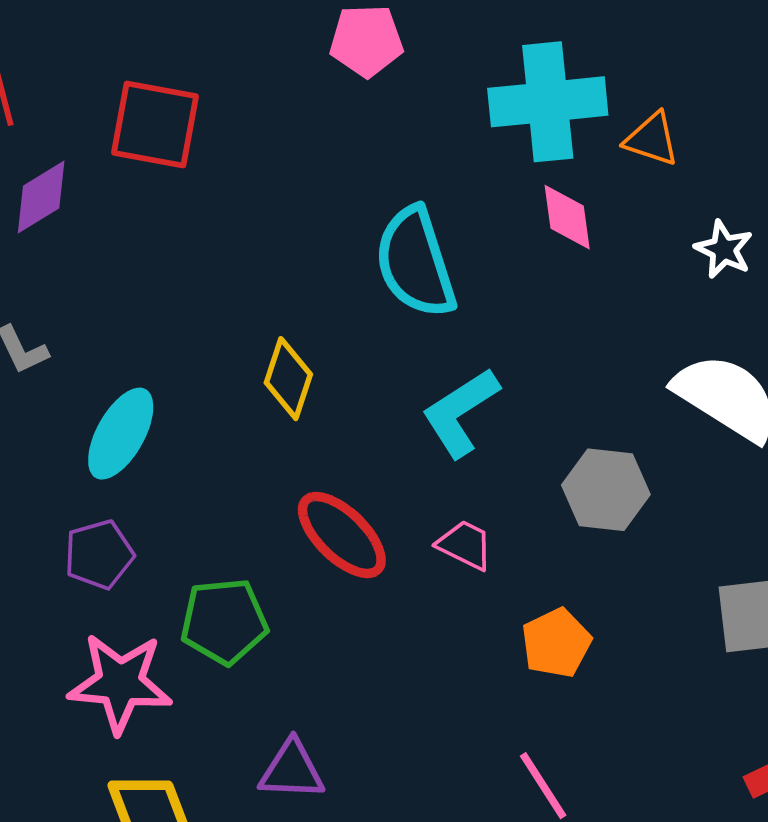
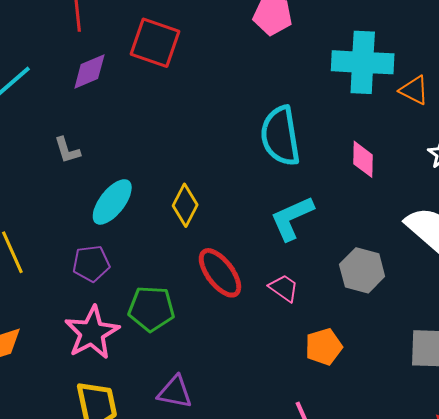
pink diamond: (567, 217) -> (363, 159), moved
yellow diamond: (288, 379) -> (185, 205), moved
pink star: (120, 683) -> (92, 333), turned 30

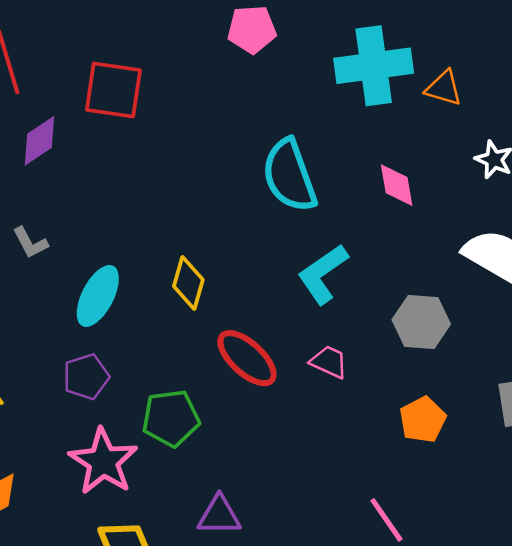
orange pentagon: (324, 347) -> (423, 420), moved

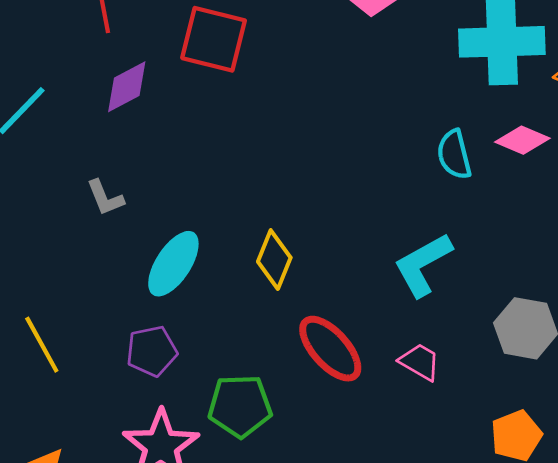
cyan semicircle: (289, 175) -> (454, 154), moved, size x0.6
pink diamond: (397, 185) -> (522, 140), moved, turned -63

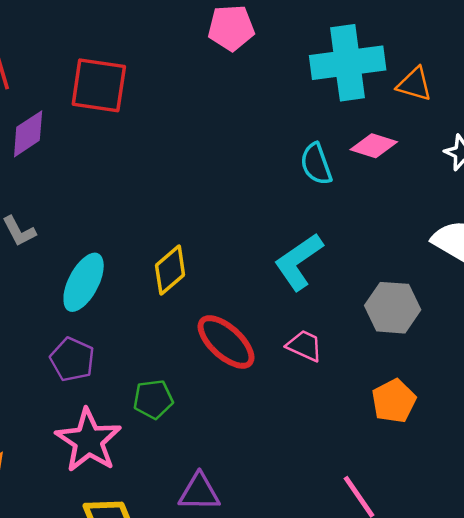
yellow diamond: (274, 260) -> (170, 270), turned 33
purple pentagon: (152, 351) -> (72, 359), turned -30
green pentagon: (240, 406) -> (153, 399), size x0.7

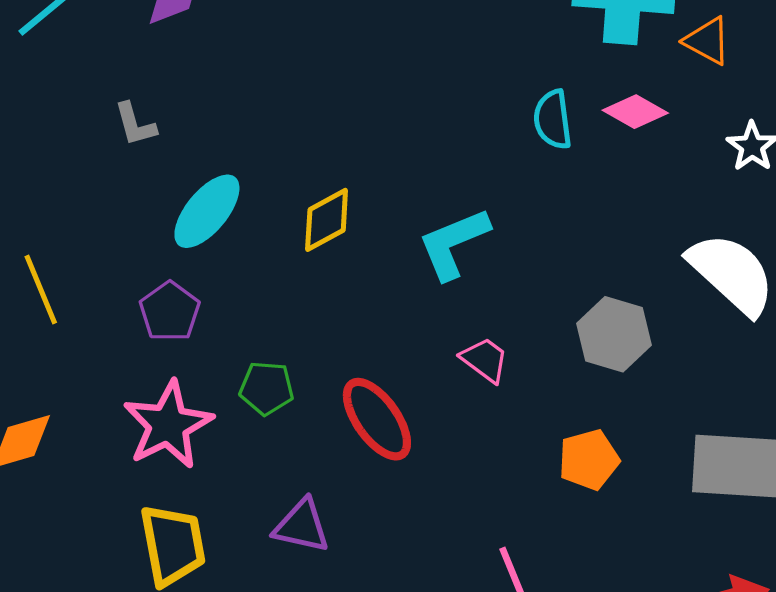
cyan L-shape: (299, 262) -> (454, 243), moved
red ellipse: (226, 342) -> (377, 419), moved

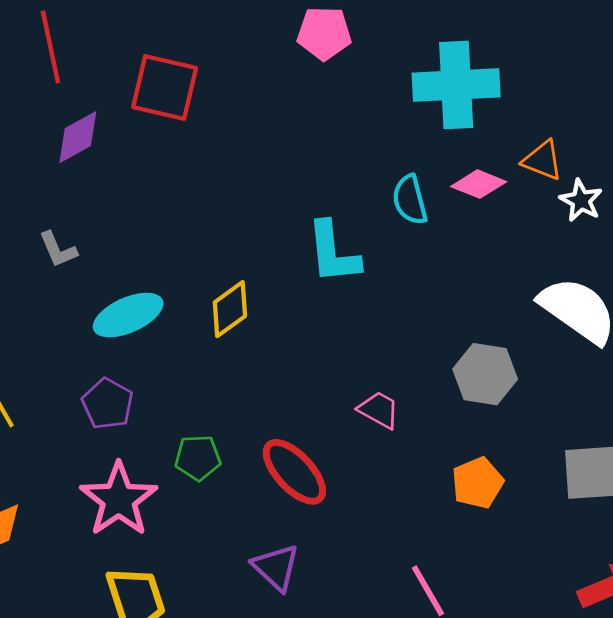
orange triangle: (707, 41) -> (543, 160), moved
cyan ellipse: (207, 211) -> (128, 315), turned 34
cyan L-shape: (454, 243) -> (333, 253), moved, turned -66
purple triangle: (302, 526) -> (276, 567), moved, turned 38

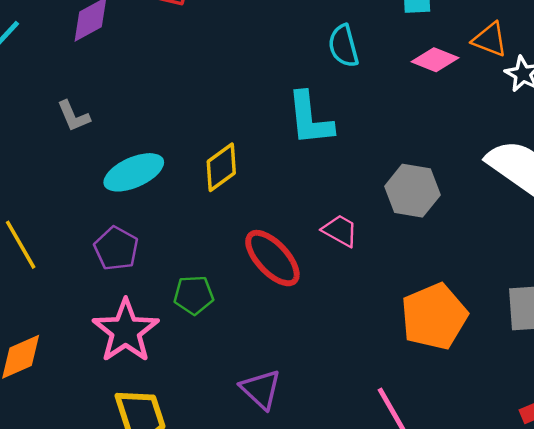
cyan semicircle: (410, 200) -> (343, 46), moved
gray hexagon: (485, 374) -> (412, 191), moved
pink trapezoid: (379, 410) -> (340, 231), moved
red ellipse: (294, 472) -> (272, 258), moved
orange pentagon: (478, 483) -> (434, 316), size x1.5

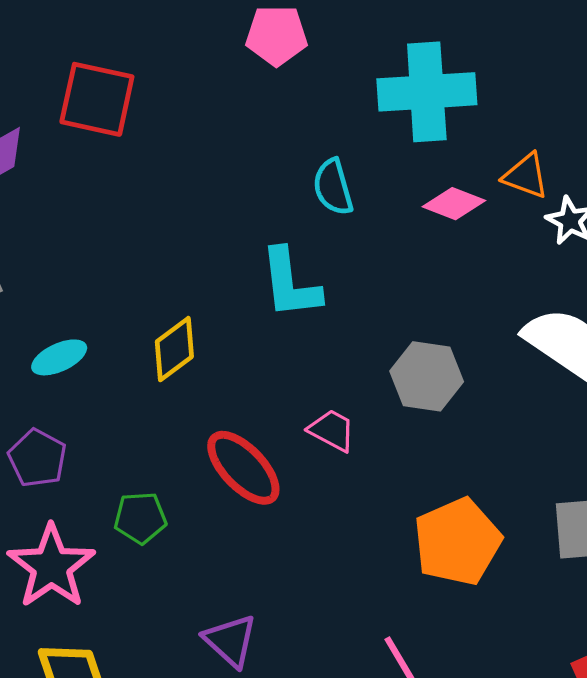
cyan ellipse: (134, 172) -> (59, 357), size x0.7

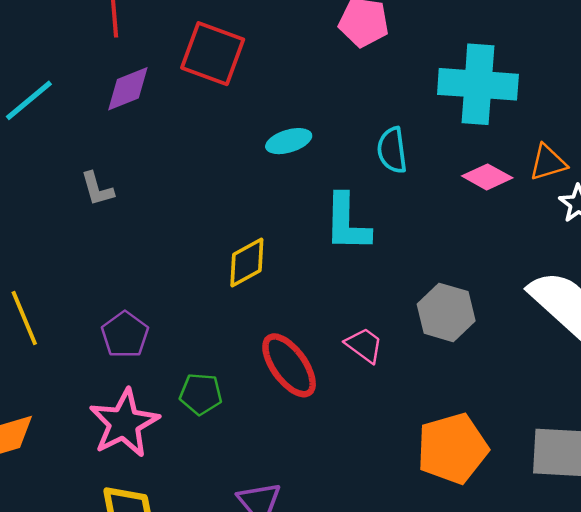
orange triangle: (526, 176) -> (548, 163), turned -45
cyan ellipse: (59, 357) -> (289, 141), moved

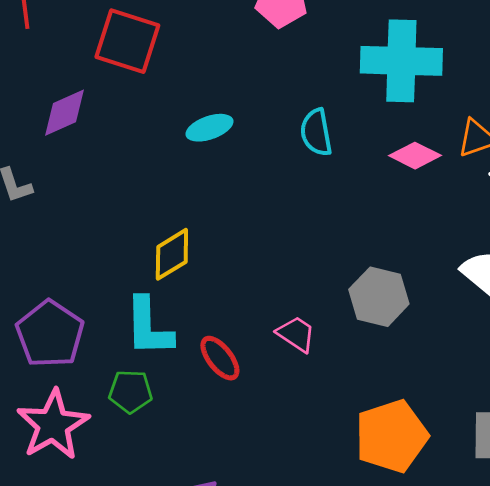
purple diamond: (128, 89) -> (65, 113), moved
cyan L-shape: (347, 223) -> (149, 327), moved
purple pentagon: (125, 335) -> (50, 334), size x1.4
red ellipse: (289, 365) -> (220, 358), size x0.7

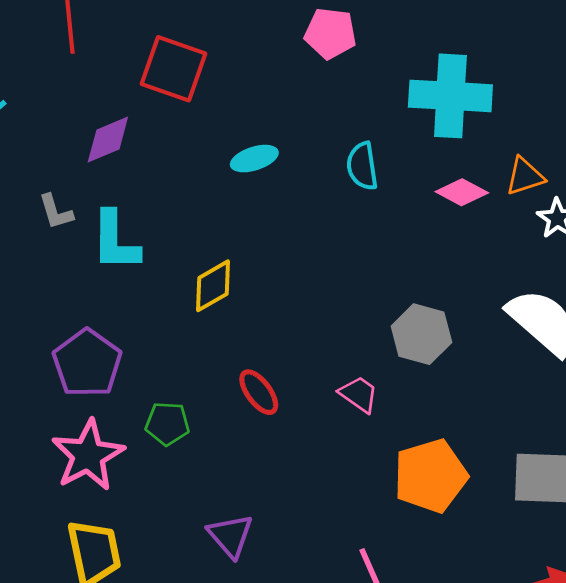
cyan L-shape: (149, 327) -> (115, 241), moved
pink trapezoid: (296, 334) -> (359, 394), moved

